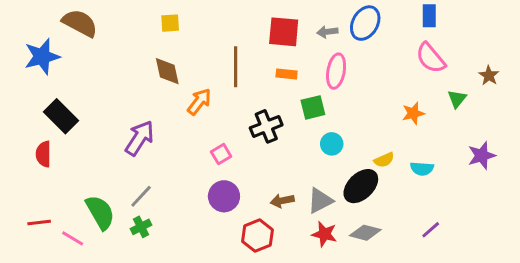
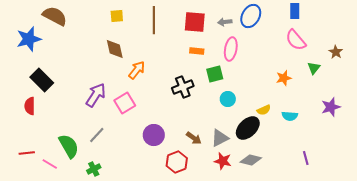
brown line: (236, 67) -> (154, 20), moved
pink square: (221, 154) -> (125, 103), moved, size x1.5
brown arrow: (282, 201) -> (194, 138), turned -133
green cross: (141, 227) -> (94, 169), moved
purple line: (431, 230) -> (306, 158), moved, turned -64

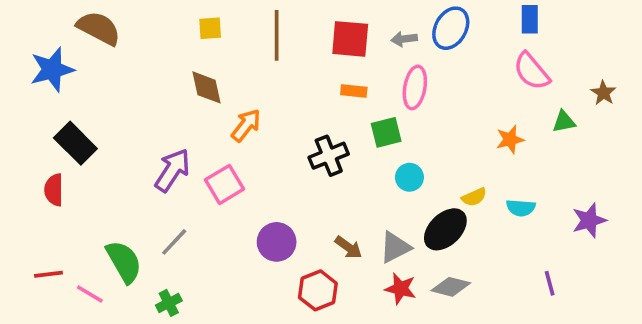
green triangle: (314, 68) -> (564, 122), turned 40
purple star: (331, 107) -> (589, 220), moved

